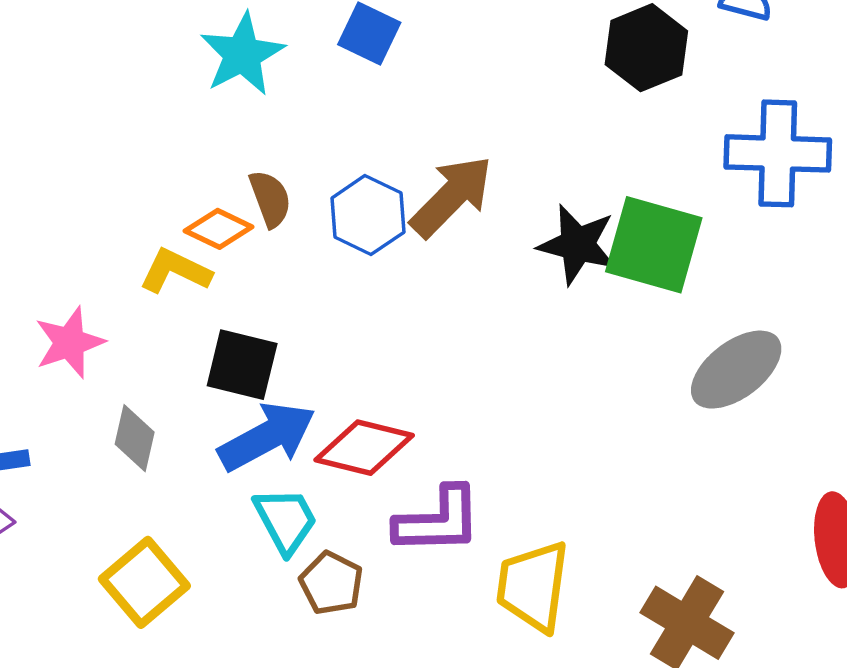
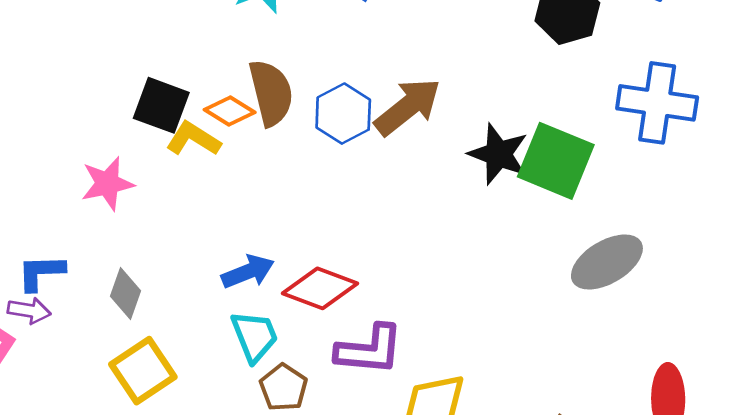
brown semicircle: (270, 199) -> (271, 93), size x1.5
black square: (242, 365) -> (161, 105), moved
blue arrow: (267, 437) -> (248, 272), size x0.7
gray diamond: (135, 438) -> (125, 294), moved

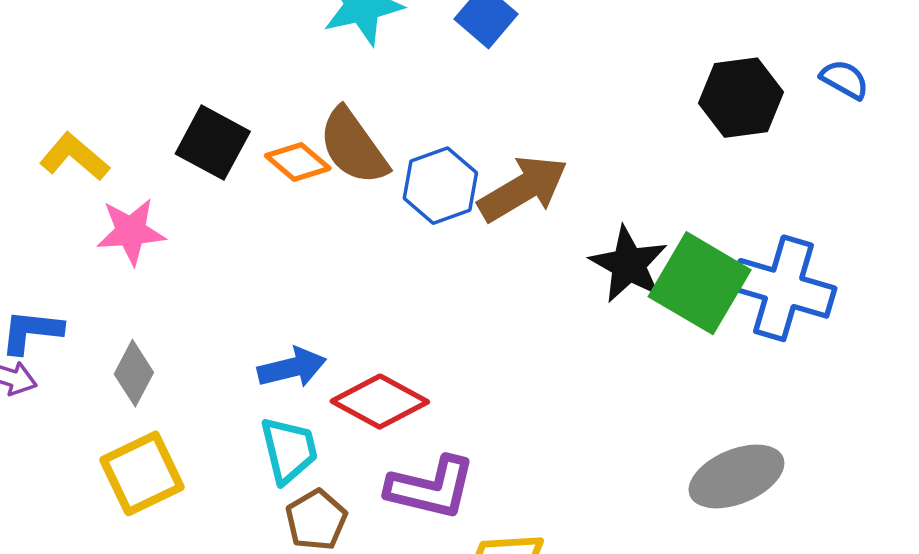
brown semicircle: (271, 93) -> (353, 146), turned 150
blue cross: (657, 103) -> (784, 288), moved
yellow L-shape: (193, 139) -> (74, 157), moved
gray ellipse: (607, 262) -> (736, 476), moved

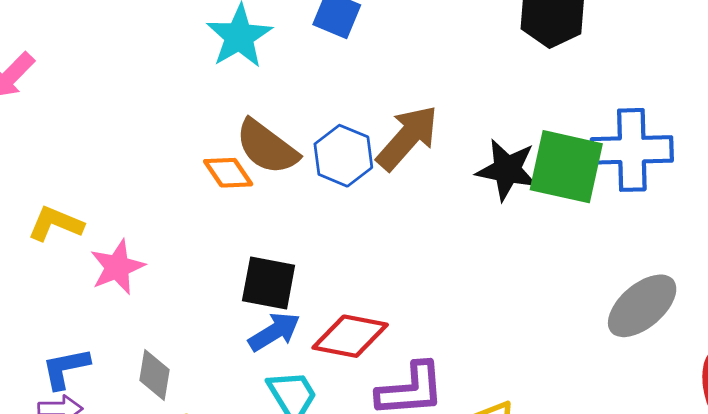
black square: (213, 143) -> (269, 283), moved
orange diamond: (298, 162) -> (228, 173), turned 33

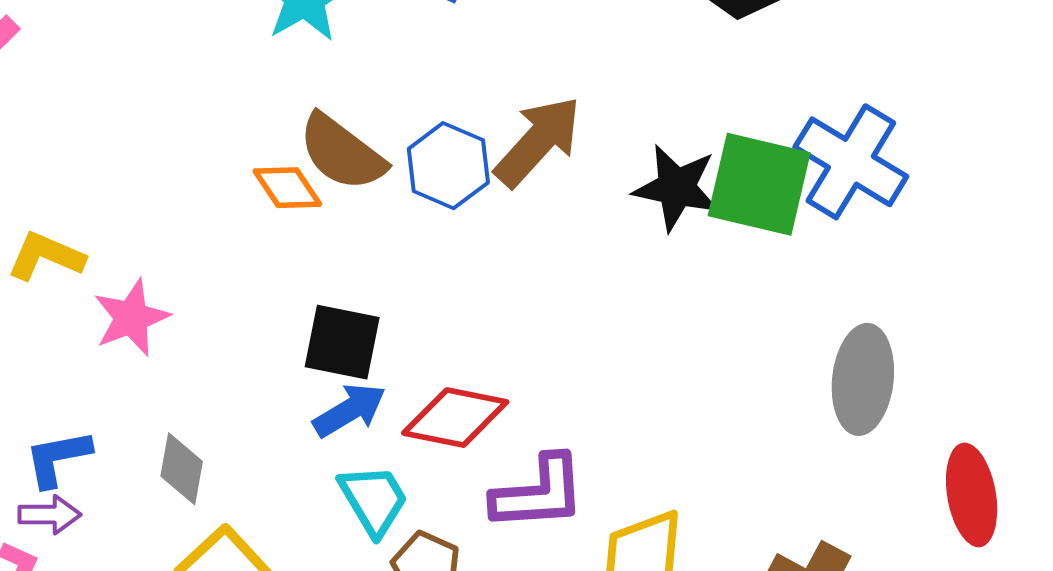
blue cross: (632, 150) -> (851, 162), turned 32
gray ellipse: (642, 306) -> (863, 379), turned -44

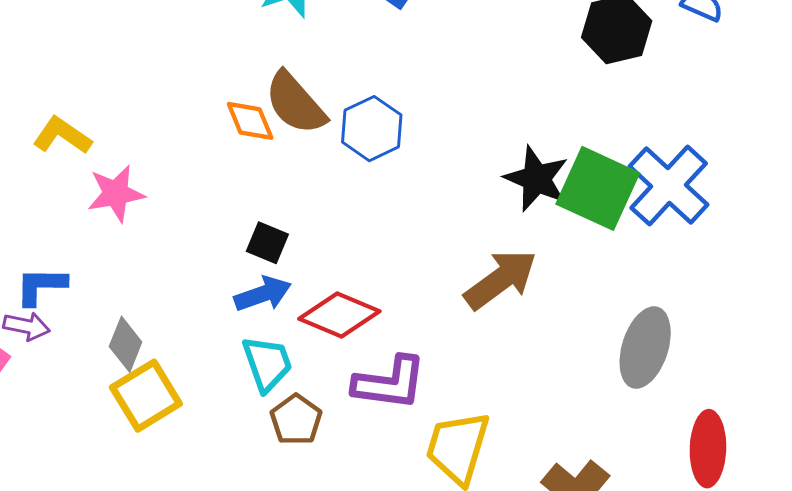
brown arrow: (538, 141) -> (501, 280), moved
black square: (342, 342) -> (267, 243), size x0.7
gray diamond: (182, 469) -> (126, 344), moved

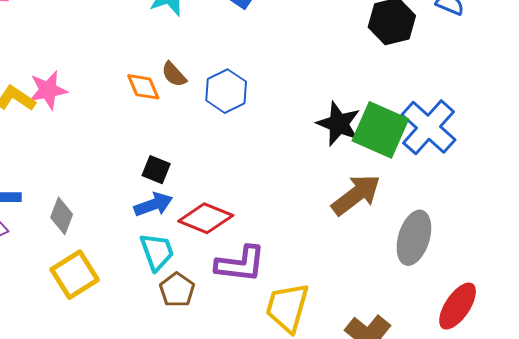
brown semicircle: (295, 103) -> (174, 74), size x0.6
pink star: (116, 193) -> (48, 90), moved
brown arrow: (501, 280) -> (356, 195), moved
gray diamond: (126, 344) -> (62, 216), moved
red ellipse: (708, 449) -> (458, 306), turned 33

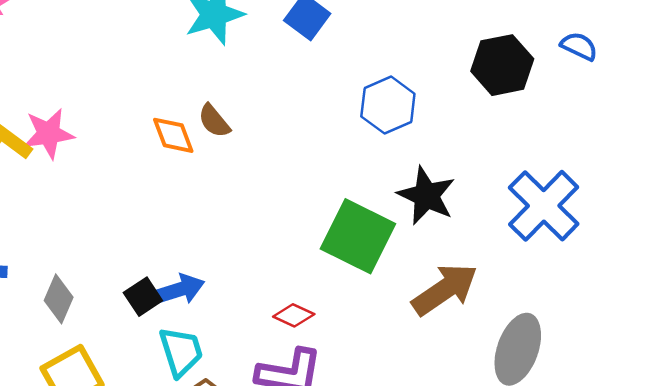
blue hexagon: (226, 91) -> (388, 105), moved
green square: (380, 130) -> (358, 236), moved
black square: (156, 170) -> (143, 297), moved, turned 32
red diamond: (206, 218) -> (294, 315), moved, size x0.6

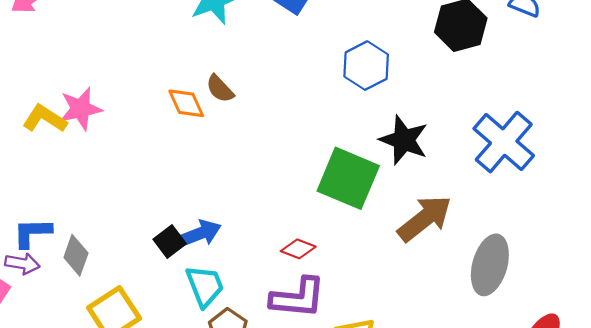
gray diamond: (59, 299) -> (76, 255), moved

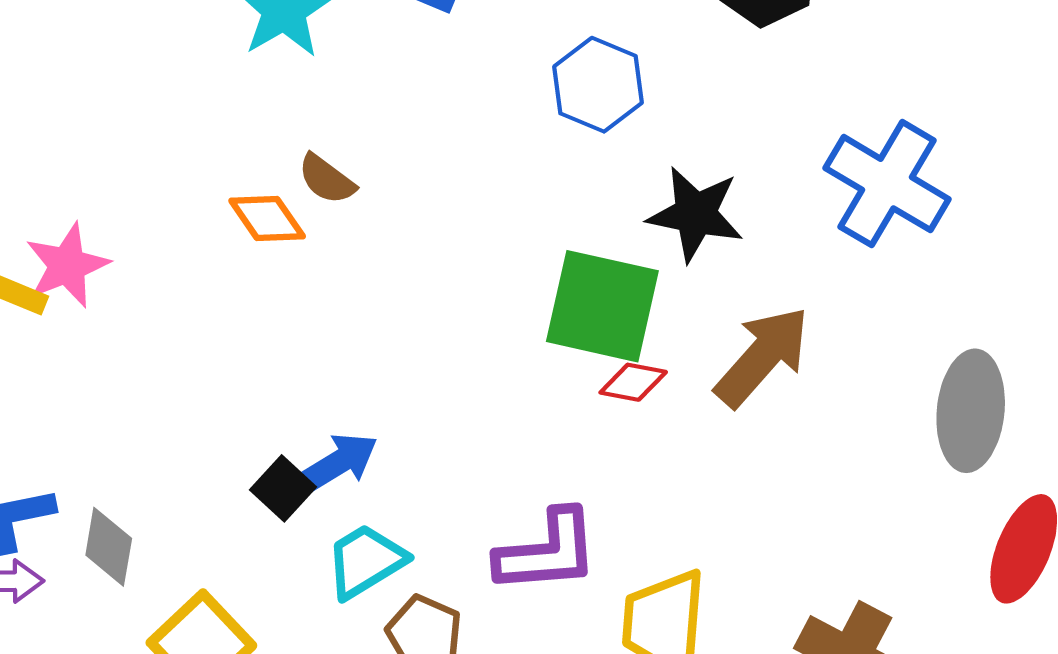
red diamond: (298, 249) -> (633, 382), moved
gray ellipse: (490, 265) -> (971, 411), moved
cyan trapezoid: (205, 286) -> (366, 561), turned -90

